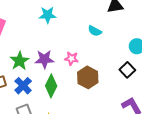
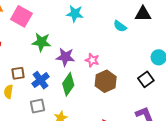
cyan semicircle: (95, 31) -> (120, 26), moved
green star: (20, 61) -> (41, 42), moved, turned 30

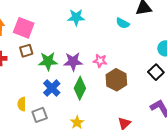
green star: (41, 42) -> (48, 61), moved
brown square: (18, 73) -> (26, 51), moved
gray square: (37, 106) -> (40, 115), moved

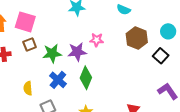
pink star: (100, 61) -> (97, 40), moved
brown hexagon: (116, 80) -> (137, 38), moved
yellow semicircle: (22, 104) -> (28, 88), moved

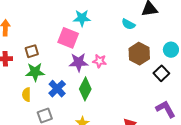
pink square: (25, 22) -> (68, 38), moved
pink star: (97, 40) -> (100, 61), moved
green star: (52, 53) -> (35, 72), moved

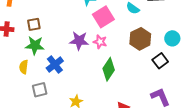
pink square: (68, 38) -> (103, 17), moved, turned 30
green diamond: (85, 89) -> (109, 69), moved

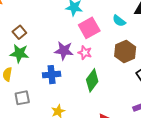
brown square: (34, 24) -> (19, 32), turned -32
blue cross: (55, 64) -> (52, 75), moved, turned 30

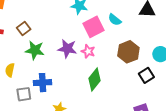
cyan semicircle: (119, 21) -> (115, 20), moved
green star: (19, 53) -> (35, 50), moved
blue cross: (52, 75) -> (43, 83), moved

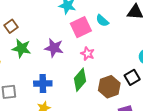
pink star: (88, 51) -> (88, 54), moved
brown hexagon: (128, 52) -> (109, 87), moved
blue cross: (43, 83) -> (43, 83), moved

